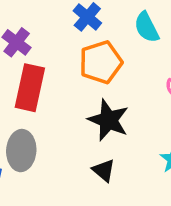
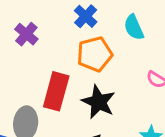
red rectangle: (30, 88) -> (56, 91), moved

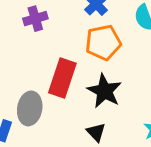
purple cross: (26, 34) -> (35, 19), turned 30

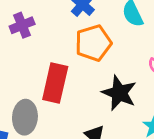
black star: (104, 91) -> (119, 93), moved

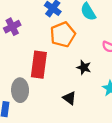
black star: (119, 93) -> (84, 67), size x0.6

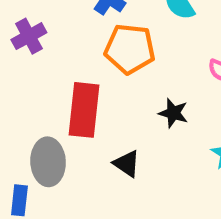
orange pentagon: (63, 34) -> (130, 49), turned 30
black triangle: (70, 98) -> (127, 164), moved

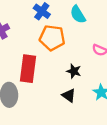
black triangle: (127, 164) -> (69, 95), moved

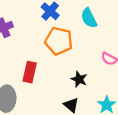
red rectangle: (28, 69) -> (30, 72), size x0.7

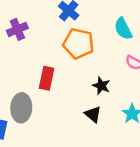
cyan semicircle: (89, 18) -> (123, 29), moved

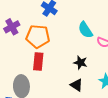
cyan semicircle: (123, 29) -> (85, 30), moved
orange pentagon: (79, 44) -> (38, 36), moved

